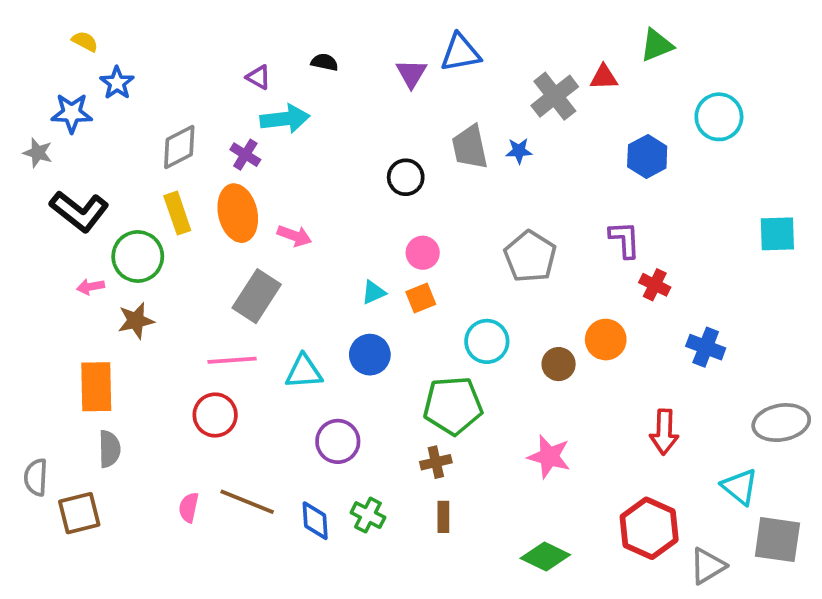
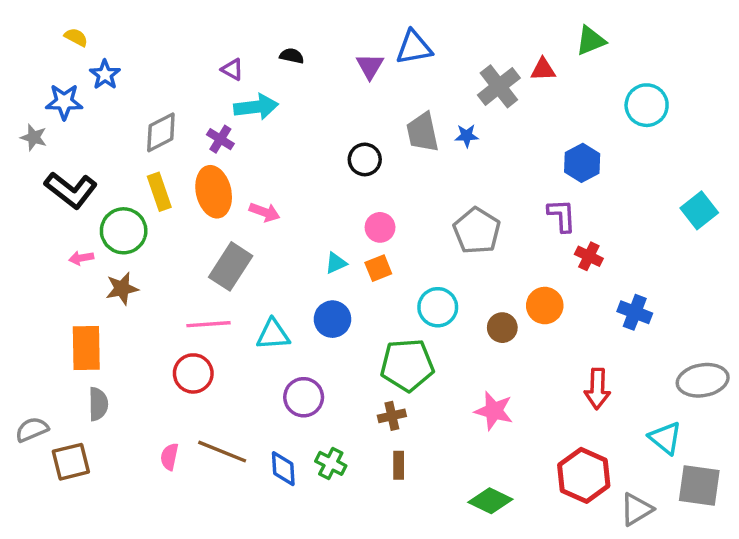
blue hexagon: (647, 156) -> (582, 163), moved
cyan square: (777, 234) -> (699, 210), turned -36
gray semicircle: (36, 477) -> (32, 429), turned 64

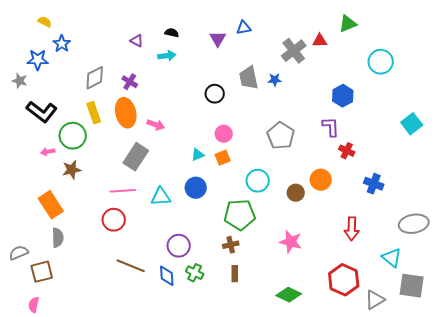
blue triangle: (414, 47) -> (244, 28), size x0.7
cyan arrow: (256, 107) -> (167, 56), moved, size x0.7
orange rectangle: (86, 348) -> (51, 205), turned -32
purple circle: (304, 397) -> (179, 246), moved
pink semicircle: (169, 457) -> (34, 305), moved

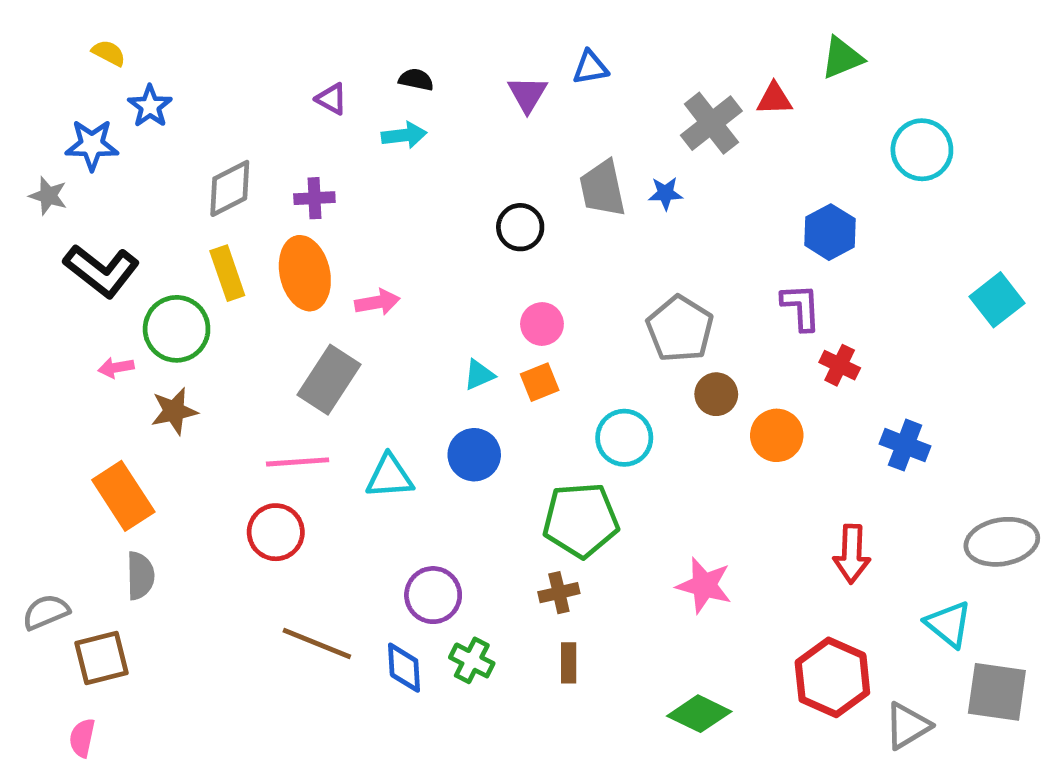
purple cross: (130, 82) -> (314, 198), turned -35
pink arrow: (156, 125) -> (377, 302), turned -30
brown circle: (296, 193) -> (716, 394), moved

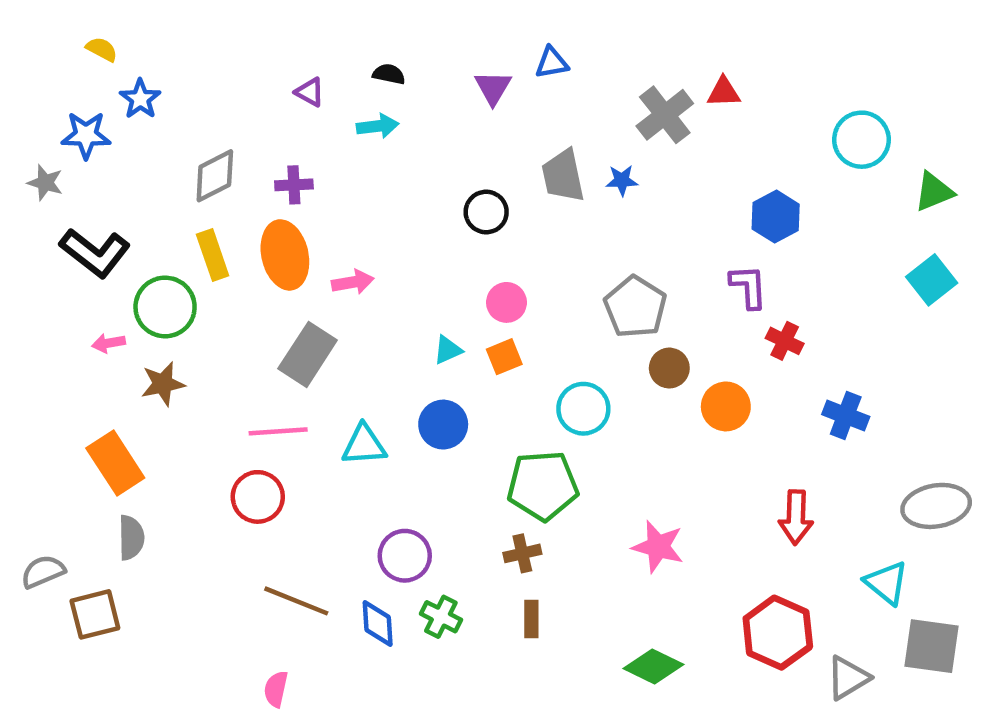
green triangle: (842, 58) -> (934, 192), moved
pink semicircle: (82, 738) -> (276, 689), moved

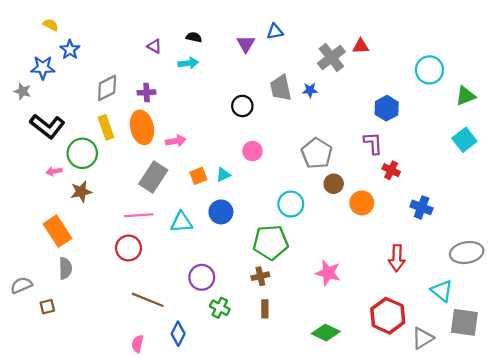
orange square: (504, 357) -> (198, 176), moved
brown square: (95, 614) -> (47, 307), size x0.6
blue diamond: (378, 624) -> (178, 334), moved, turned 30

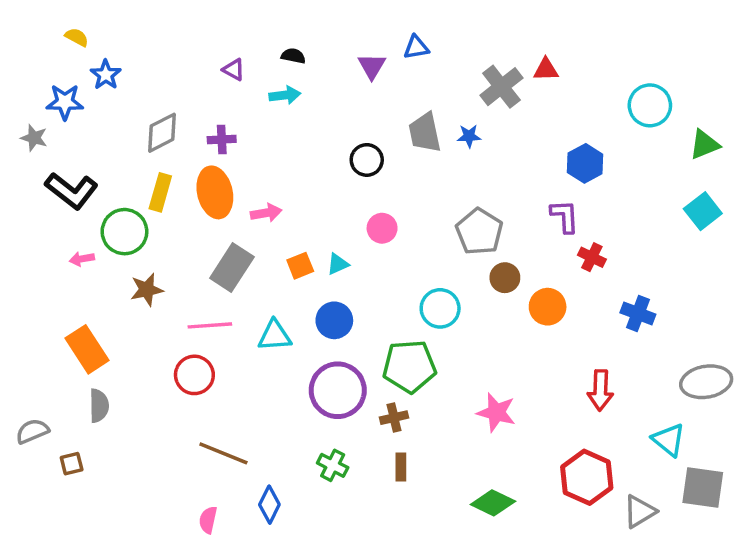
yellow rectangle: (106, 127) -> (160, 192), turned 35
brown star: (81, 192) -> (147, 290), moved
purple circle: (202, 277) -> (338, 390), moved, size x1.4

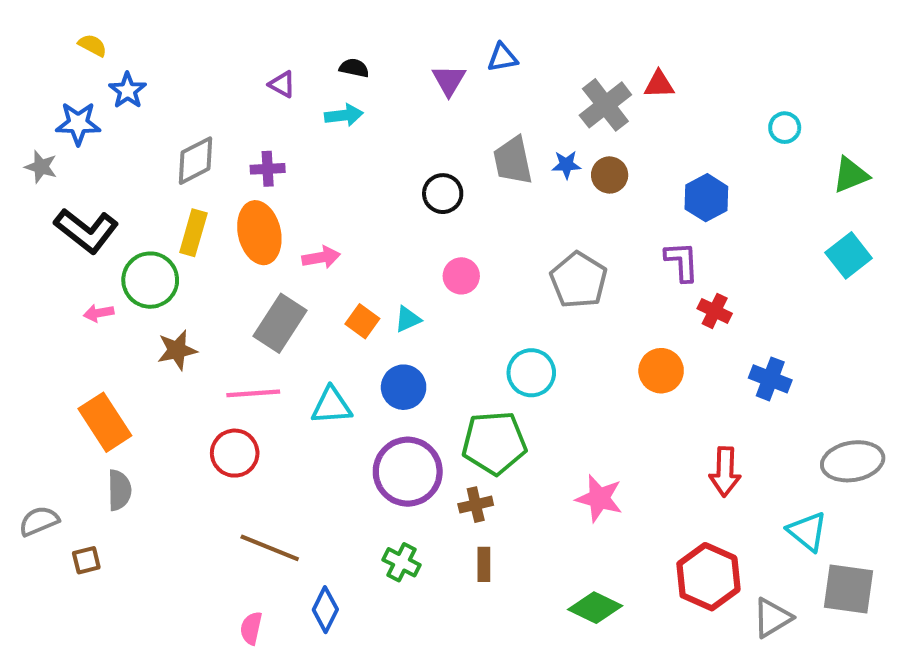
cyan circle: (650, 105) -> (785, 128), size x0.6
orange square: (300, 266) -> (362, 321), turned -32
brown circle: (505, 278) -> (610, 175), moved

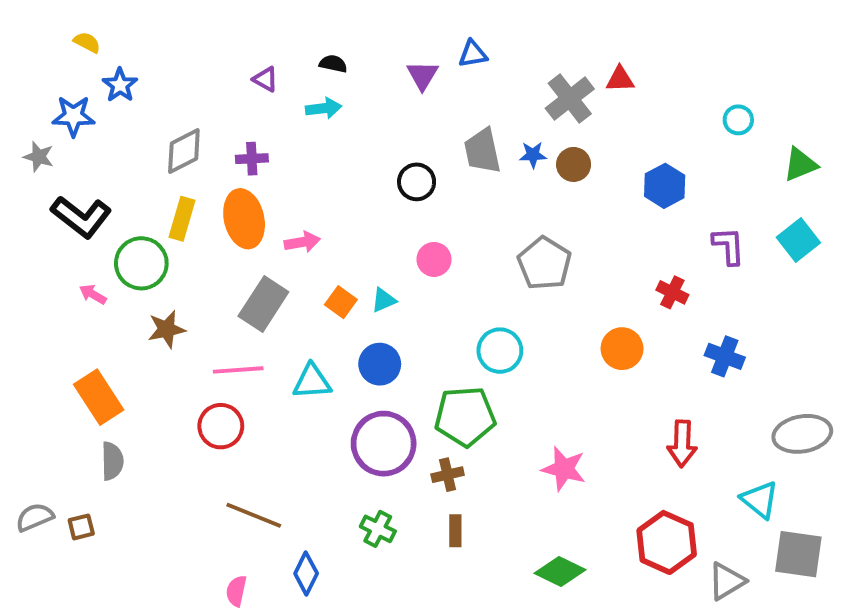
purple L-shape: (682, 262) -> (729, 246), moved
pink arrow: (99, 313) -> (93, 294), turned 40
gray semicircle: (39, 521) -> (35, 517), moved

